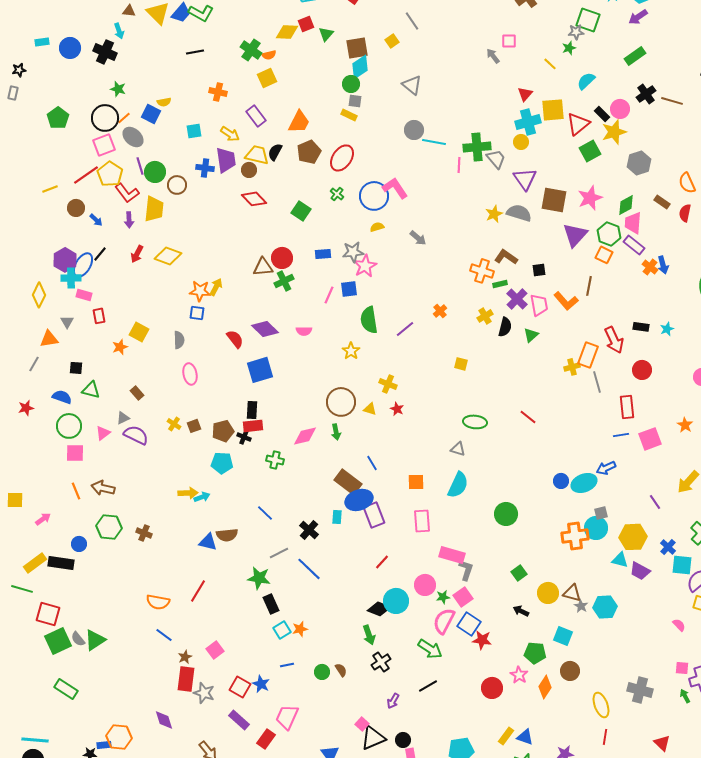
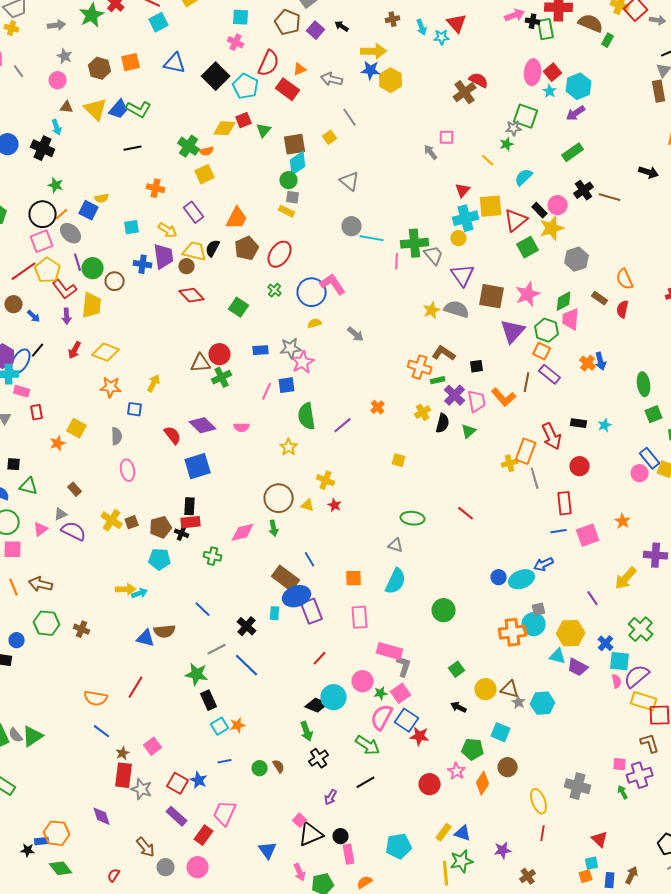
purple rectangle: (634, 245) -> (550, 374), moved
orange star: (200, 291) -> (111, 387), moved
yellow cross: (174, 424) -> (112, 520), size x1.5
pink semicircle: (679, 625) -> (617, 681), moved, turned 32

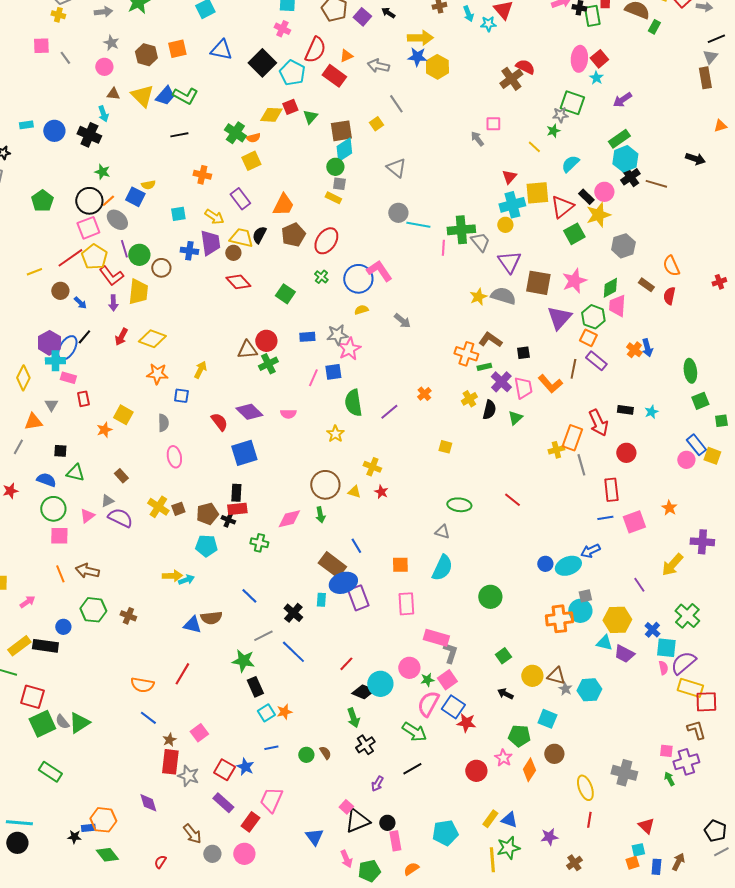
cyan hexagon: (579, 86) -> (625, 159), moved
red line: (320, 658) -> (346, 664), moved

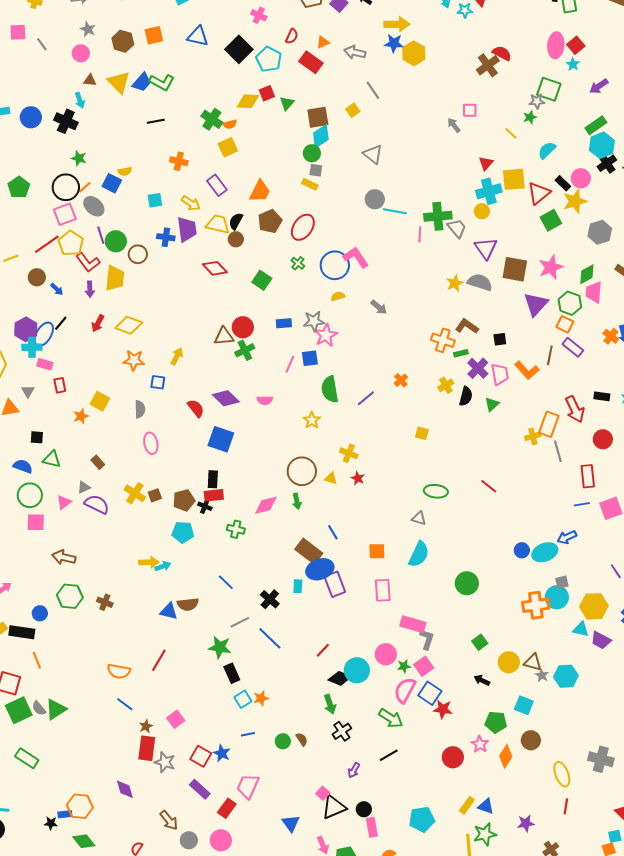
red semicircle: (315, 50) -> (292, 36), size x0.6
brown circle: (233, 253) -> (236, 239), moved
blue square: (244, 453) -> (221, 439), turned 36
orange line: (60, 574) -> (37, 660), moved

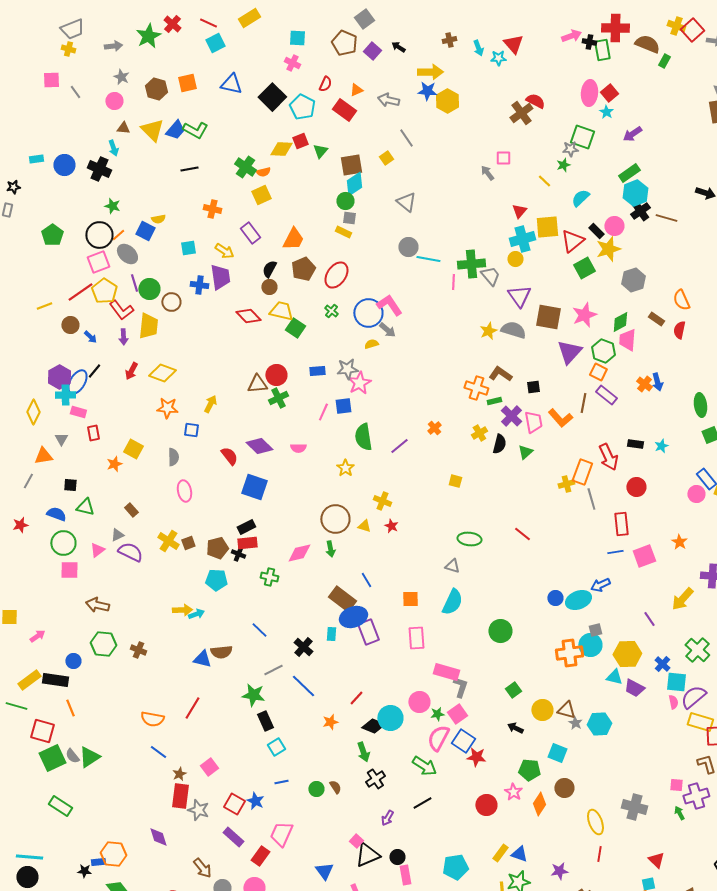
yellow trapezoid: (218, 224) -> (281, 311), moved
gray arrow: (379, 307) -> (387, 330), moved
black rectangle: (213, 479) -> (246, 527), turned 60
orange star: (261, 698) -> (330, 722), moved

